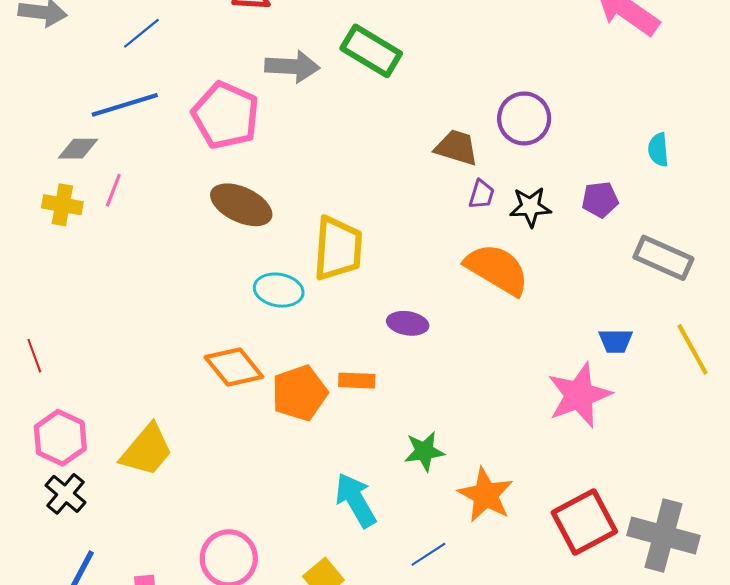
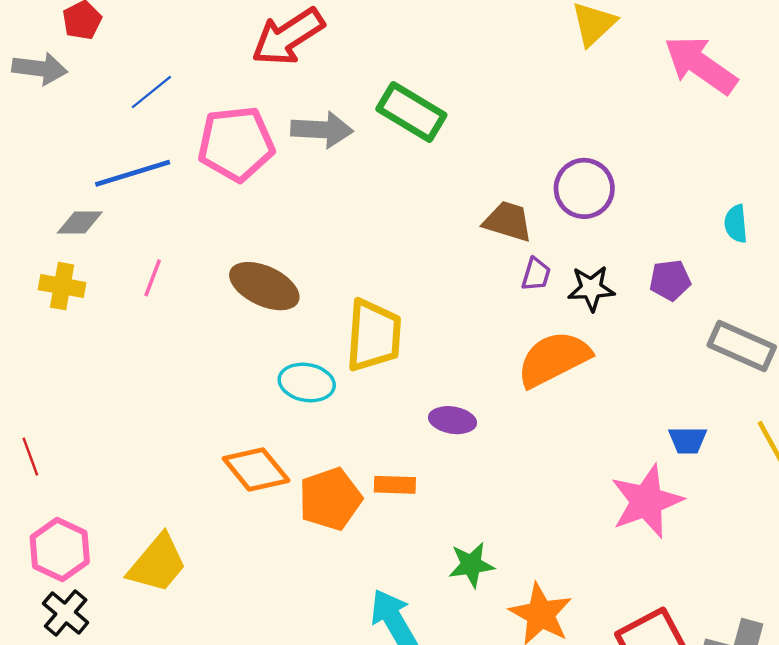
pink pentagon: (226, 115) -> (236, 144), moved, turned -30
pink line: (113, 190) -> (153, 278), moved
orange semicircle: (497, 269) -> (554, 359), turned -58

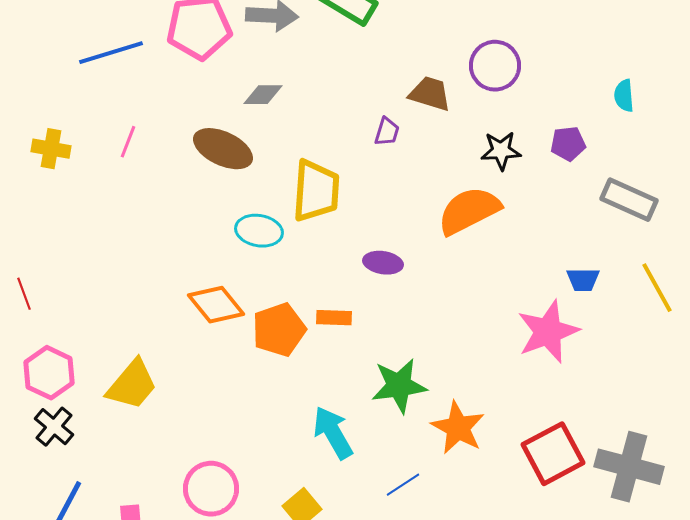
gray diamond: (80, 223) -> (263, 95), moved
purple trapezoid: (536, 274) -> (387, 132), moved
green star: (471, 565) -> (399, 386), size x1.4

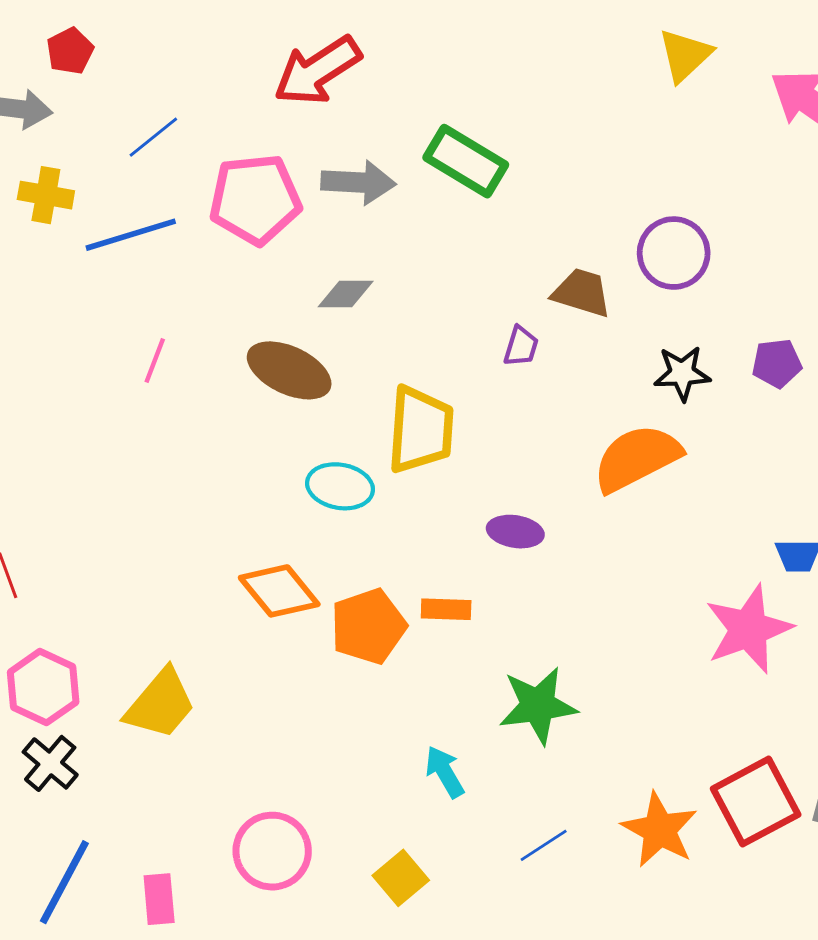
yellow cross: (51, 149) -> (46, 195), moved
orange star: (458, 428) -> (659, 830), moved
cyan arrow: (333, 433) -> (445, 772), size x0.7

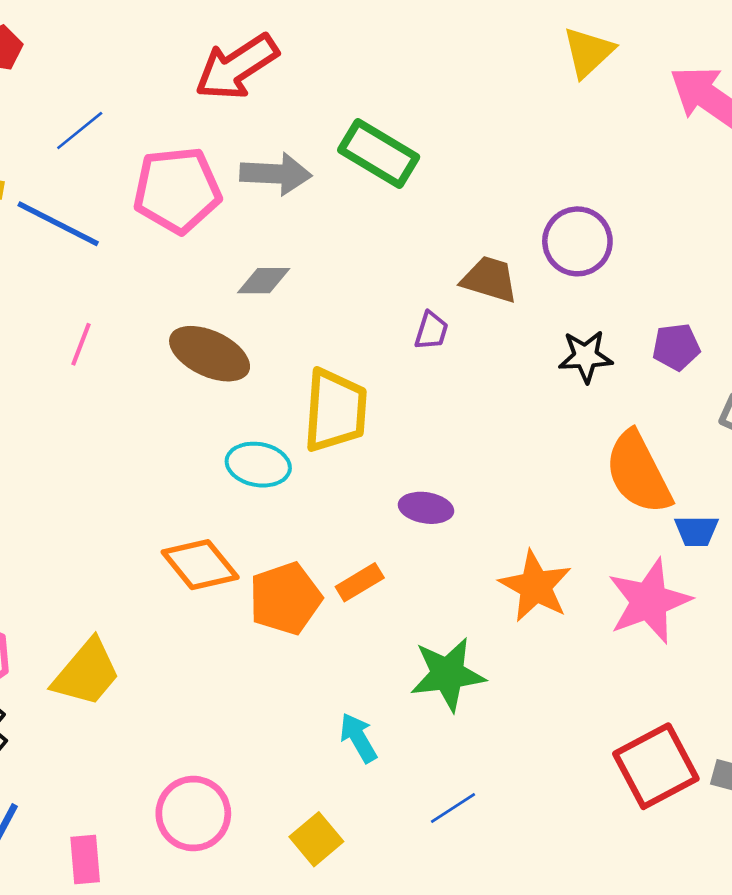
blue line: (131, 235) -> (58, 224), turned 44
orange semicircle: (637, 458) -> (638, 473), moved, turned -90
orange rectangle: (446, 609) -> (360, 582), turned -33
orange star: (659, 830) -> (536, 586), moved

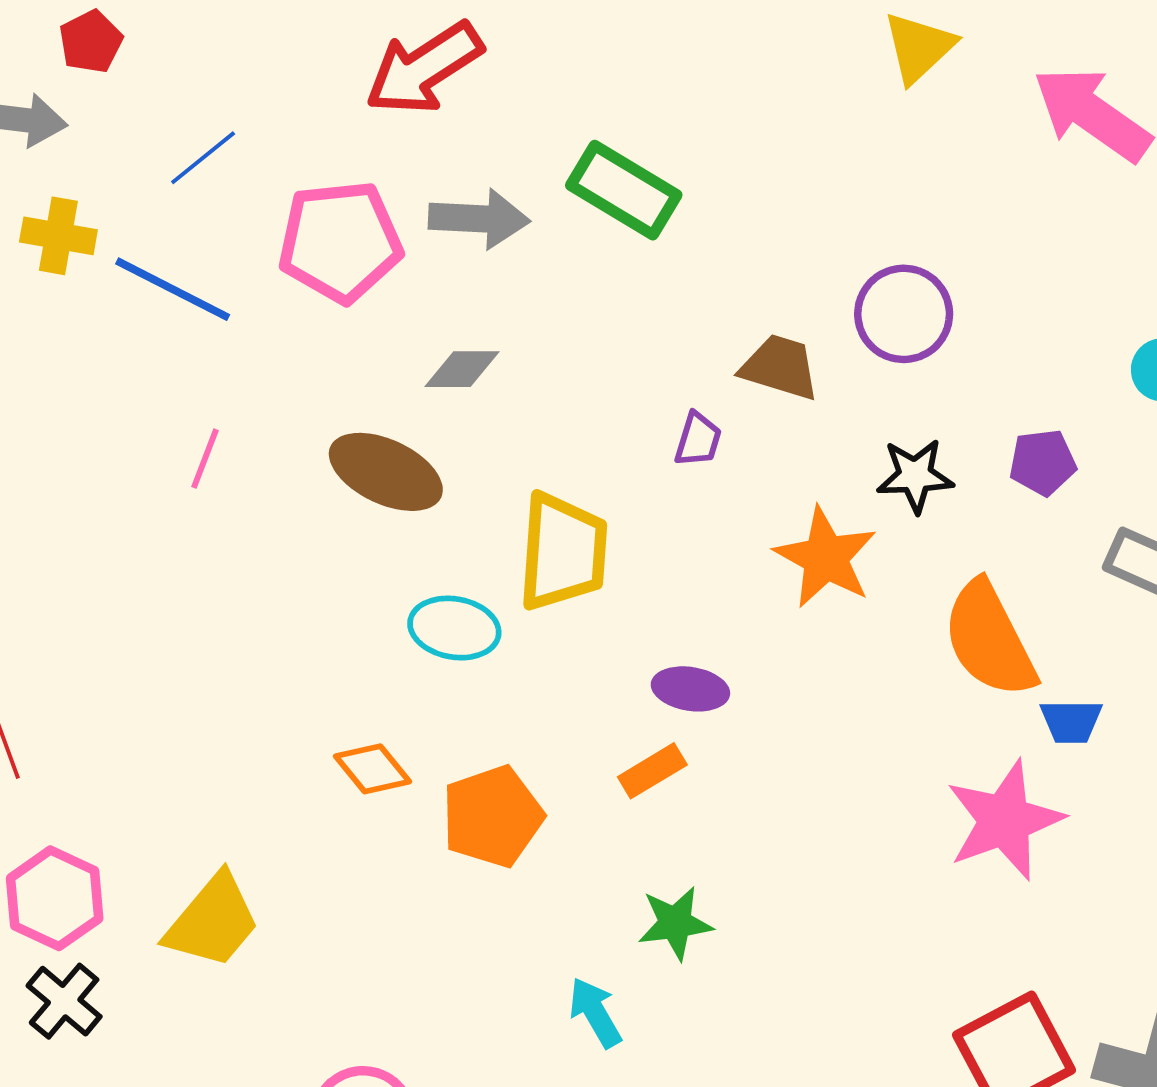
orange diamond: (200, 565) -> (373, 769), size x0.7
orange rectangle: (360, 582) -> (652, 771), moved
orange star: (536, 586) -> (826, 558), moved
green star: (448, 674) -> (675, 923), moved, size x0.7

